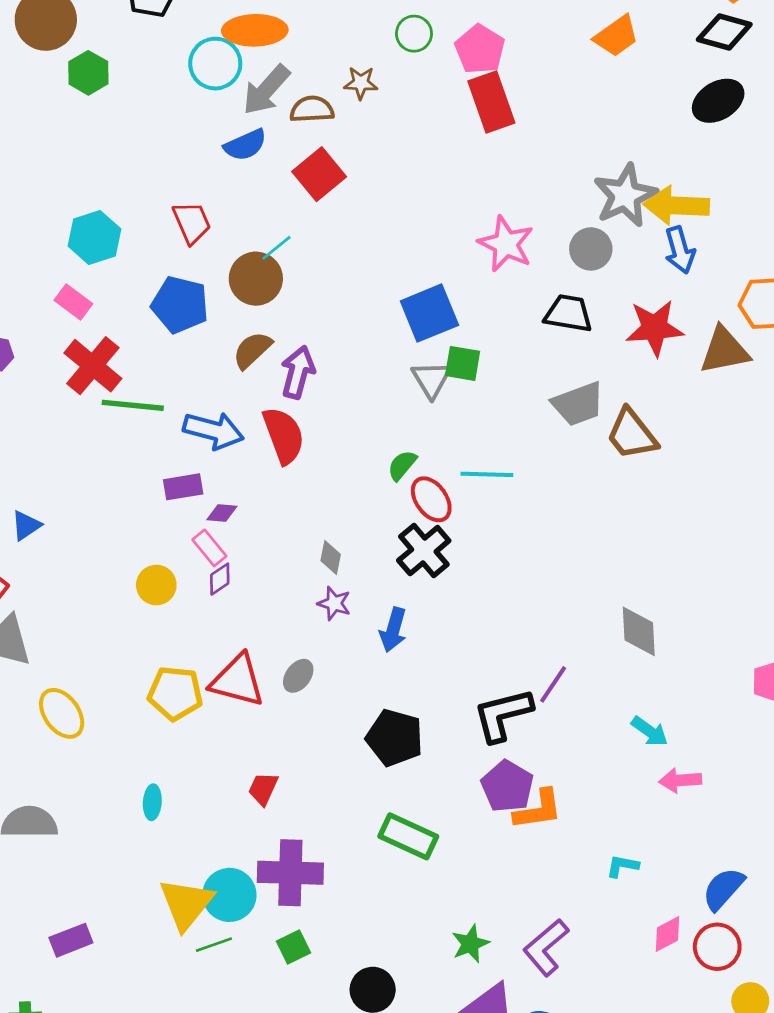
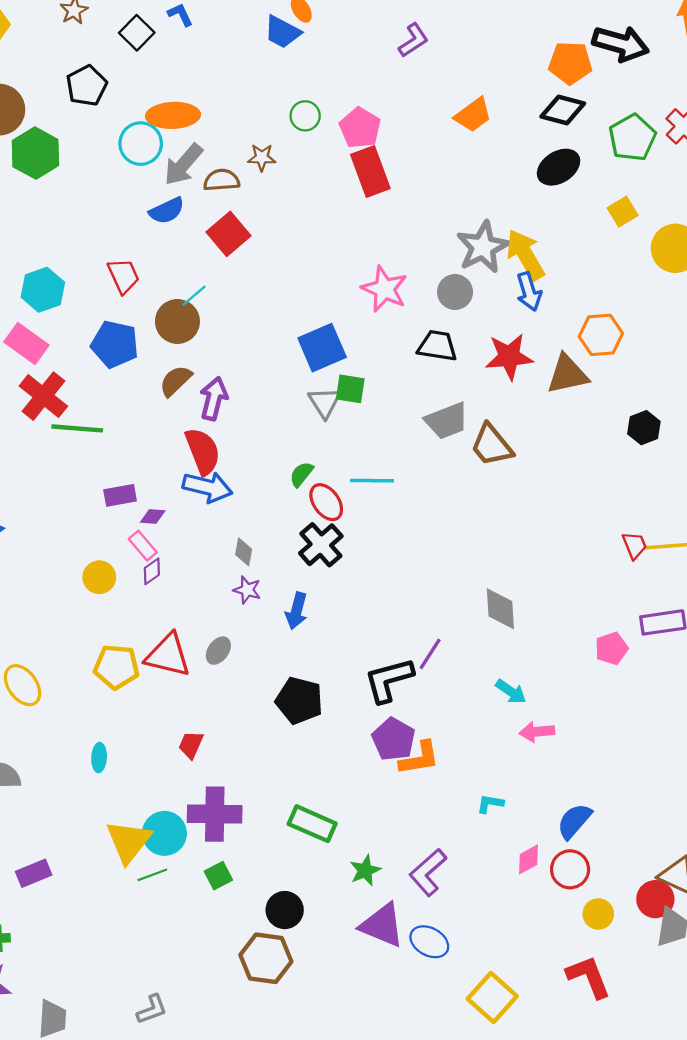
green hexagon: (88, 73) -> (35, 153), size x1.4
yellow arrow: (676, 205) -> (525, 255), turned 58
pink rectangle: (73, 302) -> (26, 344), size x1.4
blue arrow: (213, 431) -> (207, 487), moved
green rectangle: (408, 836) -> (312, 824), moved

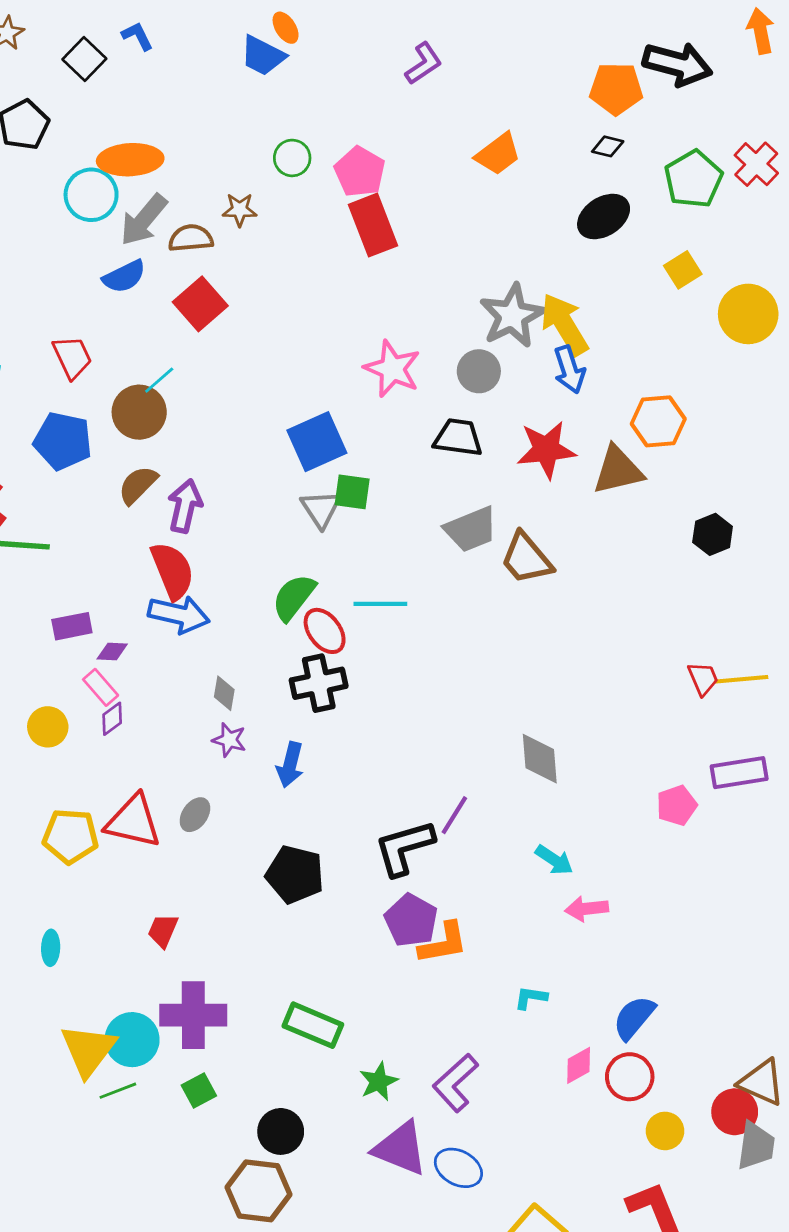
black diamond: (563, 110) -> (608, 146), size x0.6
green semicircle: (301, 474) -> (294, 597), size x1.5
black cross: (321, 545) -> (319, 683), turned 30

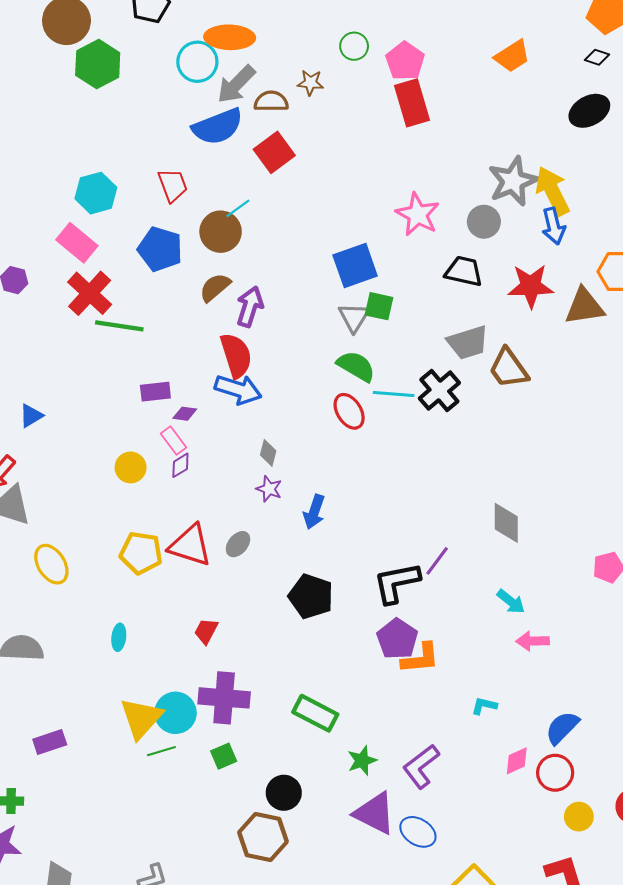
blue semicircle: (124, 277) -> (218, 127), size x1.5
green semicircle: (294, 597) -> (356, 366), moved, turned 78
black cross: (319, 683) -> (439, 391), moved, turned -33

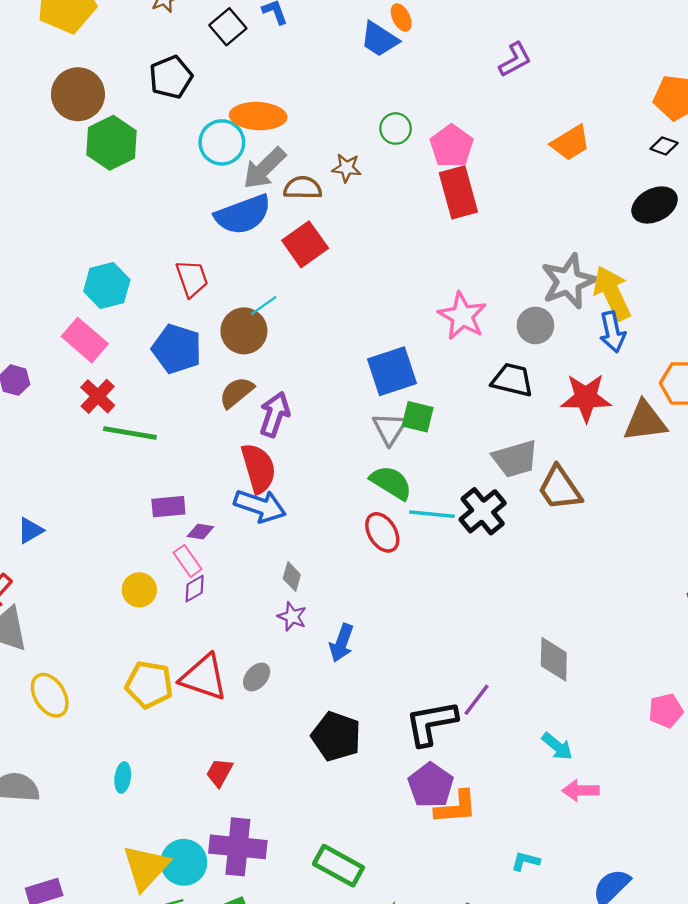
red cross: (90, 293) -> (98, 396), size x0.7

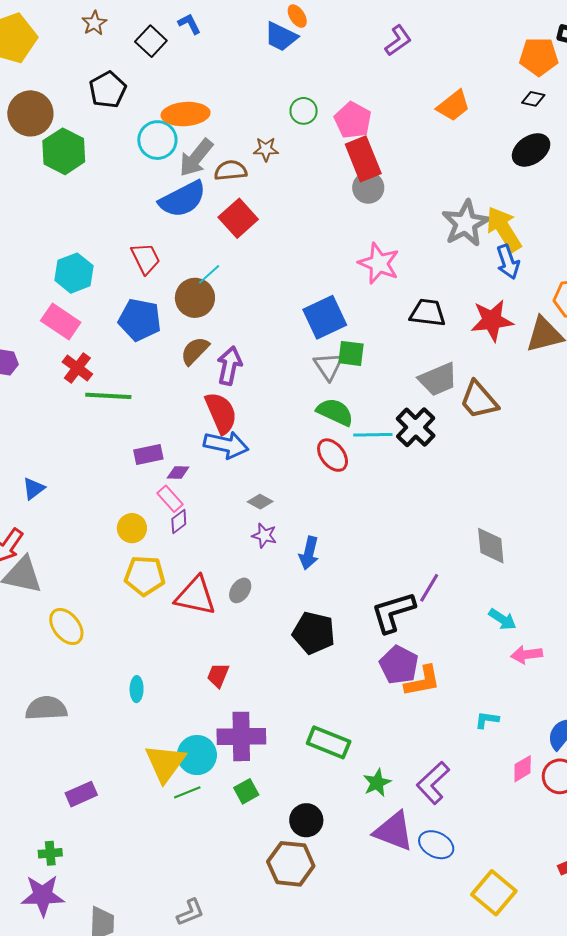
gray circle: (535, 325) -> (368, 188), moved
gray diamond: (292, 577) -> (260, 502), turned -70
yellow pentagon: (149, 685) -> (145, 576), moved

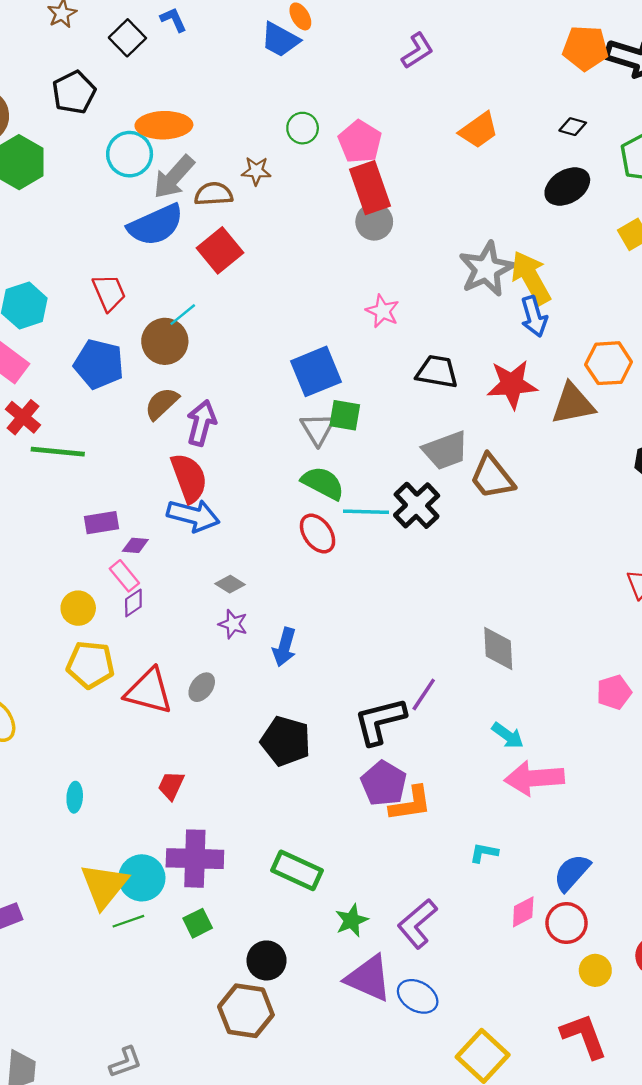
orange pentagon: (539, 57) -> (585, 48), moved
pink star: (379, 263) -> (383, 311), size x0.7
pink arrow: (527, 654) -> (534, 778), size x1.6

